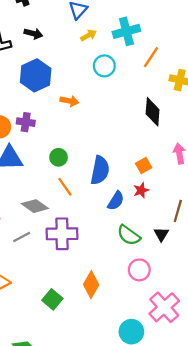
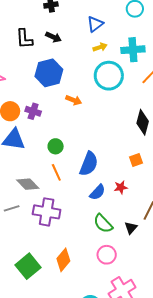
cyan circle: (104, 66) -> (109, 76), size x1.5
orange square: (144, 165) -> (136, 160), moved
green square: (52, 299) -> (28, 266), size x1.4

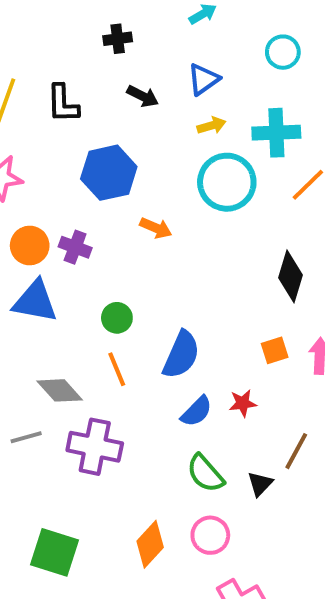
black arrow: (53, 37) -> (143, 96), moved
orange diamond: (63, 260) -> (150, 544), moved
green square: (28, 266) -> (54, 552), turned -35

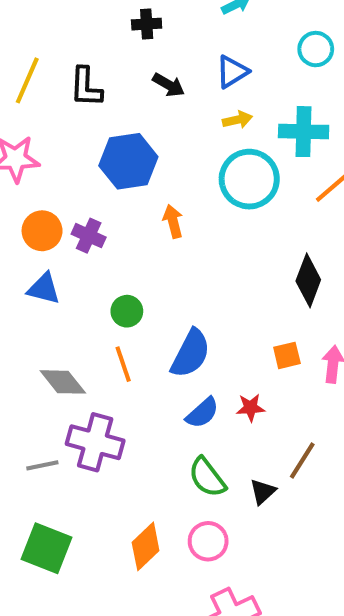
orange arrow: (156, 228) -> (173, 221), turned -132
blue triangle: (35, 301) -> (44, 289), size x0.7
gray line: (26, 437) -> (42, 465), moved

